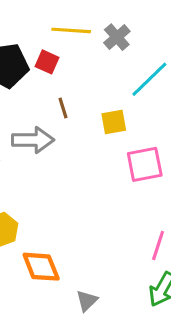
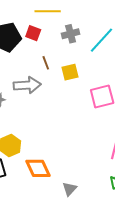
gray cross: (117, 37) -> (71, 34), moved, turned 30
yellow square: (114, 122) -> (70, 72), moved

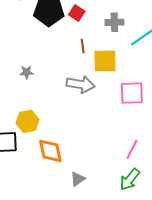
yellow square: (70, 72) -> (105, 61), size x1.4
gray arrow: (27, 85) -> (81, 84), moved

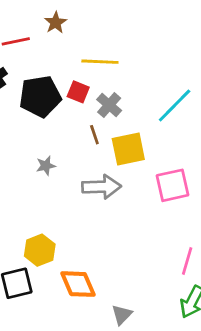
gray cross: (114, 22) -> (109, 105), moved, turned -36
gray star: (27, 72) -> (46, 166), moved

